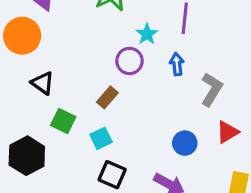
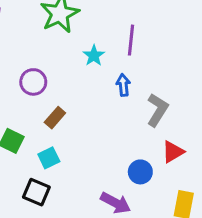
purple circle: (129, 61) -> (33, 82), moved
blue circle: (185, 143) -> (140, 172), moved
black square: (112, 175) -> (36, 192), moved

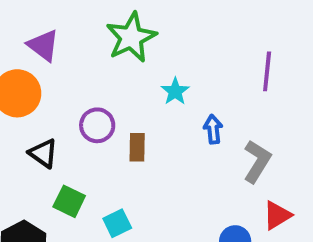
purple line: (131, 40) -> (267, 71), moved
brown rectangle: (55, 118) -> (137, 147), moved, turned -40

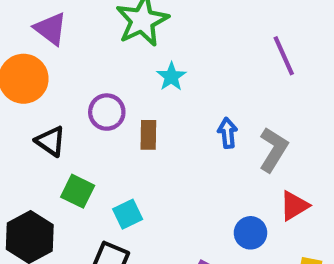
purple line: (267, 71) -> (284, 56), turned -30
cyan star: (175, 91) -> (171, 77), moved
blue arrow: (213, 129) -> (228, 133), moved

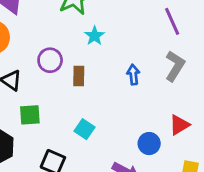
gray L-shape: (273, 150) -> (175, 66), moved
green square: (78, 191) -> (30, 115), turned -30
cyan square: (128, 214) -> (84, 129), moved, turned -30

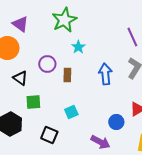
blue arrow: (133, 75) -> (105, 74), size x1.5
cyan square: (84, 129) -> (71, 112), turned 32

